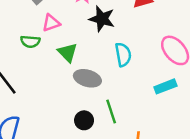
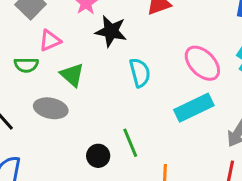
gray ellipse: (87, 78) -> (51, 108), moved
cyan rectangle: (165, 86) -> (194, 108), size x1.4

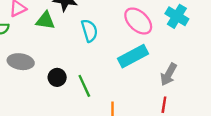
green triangle: (72, 75) -> (45, 21), moved, turned -30
black circle: (98, 156) -> (57, 77), moved

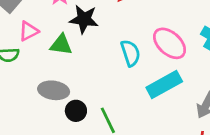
cyan semicircle: (89, 31) -> (130, 53), moved
gray ellipse: (21, 62) -> (54, 90), moved

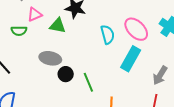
cyan rectangle: (164, 85) -> (131, 59), turned -35

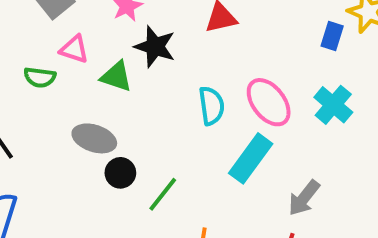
pink triangle: (35, 14) -> (74, 49), turned 35
green line: (88, 82) -> (163, 194), turned 54

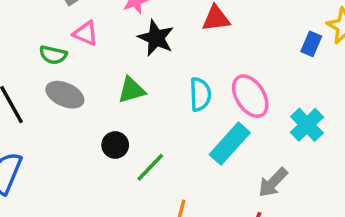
green triangle: (116, 76) -> (131, 90), moved, turned -40
cyan cross: (333, 105) -> (307, 125), moved
gray ellipse: (94, 138) -> (65, 95), moved

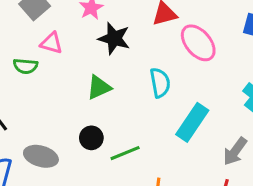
gray ellipse: (65, 95) -> (41, 156), moved
pink ellipse: (250, 96) -> (198, 43), moved
green line: (150, 167) -> (125, 153), turned 32

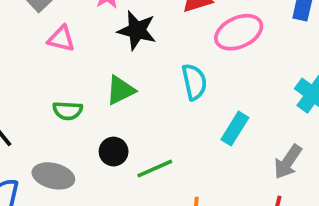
pink ellipse: (198, 43) -> (239, 32), turned -72
green semicircle: (25, 66) -> (68, 111), moved
cyan rectangle: (192, 122) -> (235, 129), size x0.7

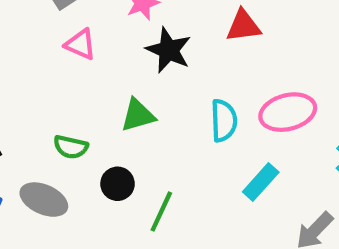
pink ellipse: (239, 32) -> (288, 112), moved
green semicircle: (68, 111) -> (71, 147), moved
green line: (155, 169) -> (161, 212), turned -51

